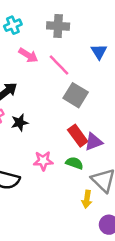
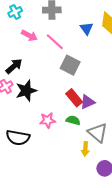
black star: (20, 123) -> (26, 91), size x1.5

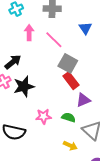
pink arrow: (29, 36) -> (29, 33), turned -119
red rectangle: (74, 98) -> (71, 81), moved
yellow arrow: (85, 149) -> (70, 146), moved, turned -72

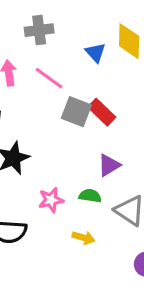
red rectangle: (71, 81) -> (102, 112), moved
yellow arrow: (70, 146) -> (83, 238), moved

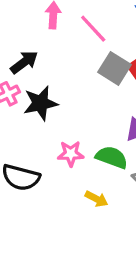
green semicircle: (90, 196) -> (112, 157), size x1.4

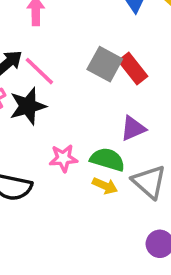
pink line: (93, 29) -> (39, 71), moved
yellow arrow: (96, 199) -> (105, 186), moved

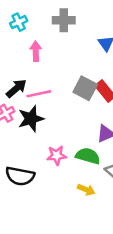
pink line: (39, 71) -> (39, 94), turned -55
yellow arrow: (105, 186) -> (86, 190), moved

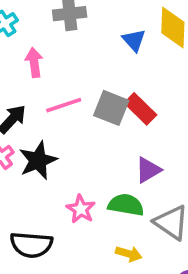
pink line: (39, 94) -> (64, 105), moved
pink star: (57, 155) -> (81, 209), turned -30

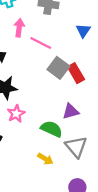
pink line: (64, 105) -> (41, 43), moved, turned 30
pink star: (81, 209) -> (16, 114), moved

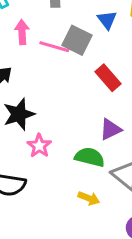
gray square: (58, 68) -> (77, 40), moved

